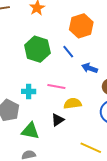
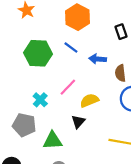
pink line: (56, 87) -> (68, 87), turned -42
cyan cross: (29, 91) -> (40, 100), turned -32

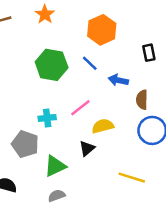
cyan cross: (40, 100) -> (47, 118), turned 32
green triangle: (53, 141) -> (55, 166), turned -30

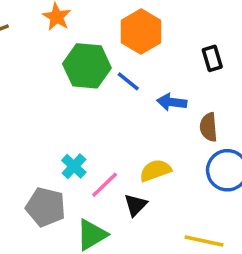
green hexagon: (52, 65) -> (87, 66), moved
pink line: (80, 108) -> (105, 185), moved
cyan cross: (47, 118) -> (74, 166), turned -35

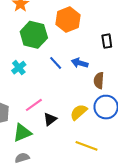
blue line: (128, 81) -> (56, 63), moved
cyan cross: (74, 166) -> (19, 68), moved
yellow semicircle: (155, 170) -> (79, 112), moved, turned -30

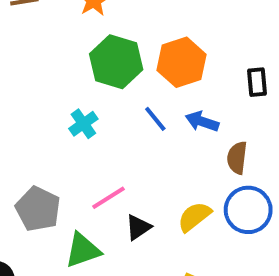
orange hexagon: (68, 20) -> (181, 62), moved

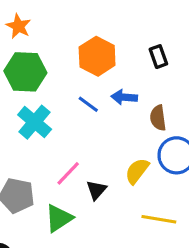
green hexagon: (116, 62) -> (25, 72), moved
cyan cross: (83, 124) -> (35, 122), size x1.5

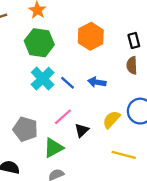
blue arrow: (124, 97) -> (97, 82), moved
blue line: (88, 104) -> (68, 83), moved
brown semicircle: (158, 118) -> (132, 65), moved

